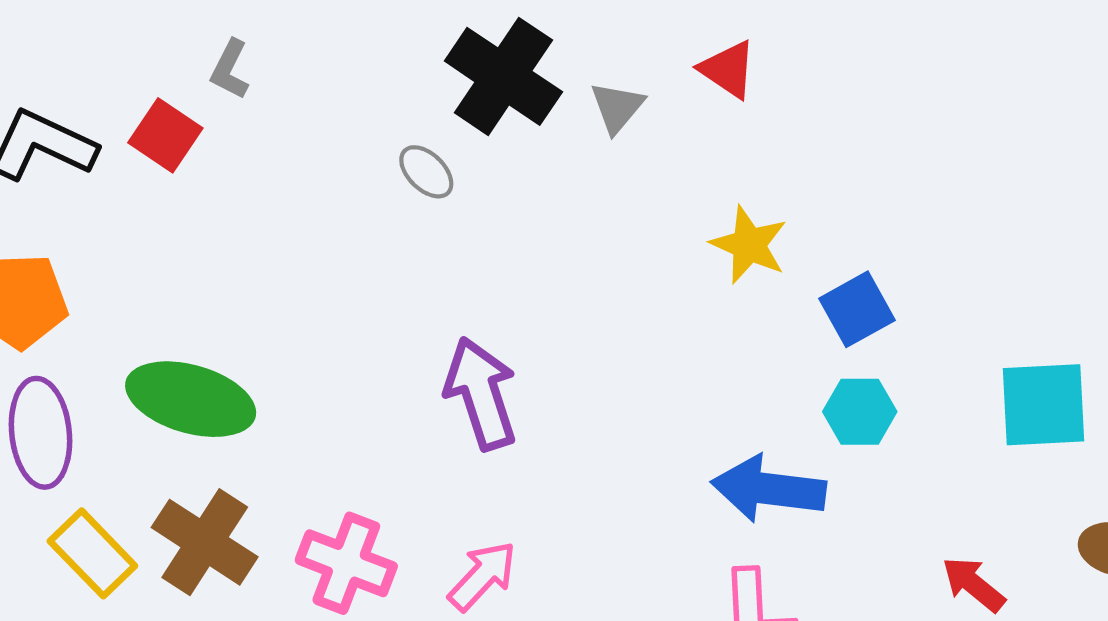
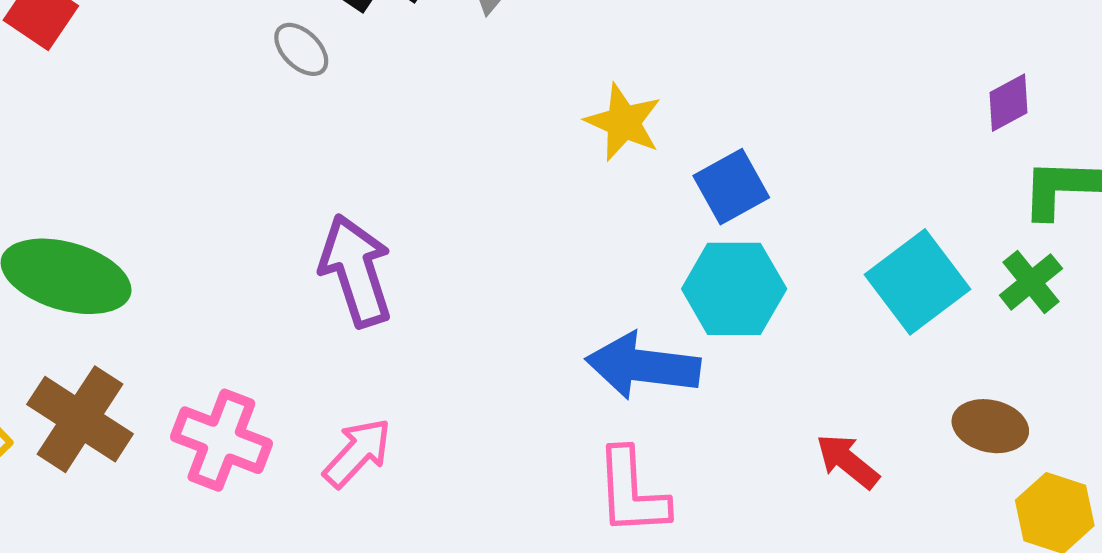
cyan square: (1044, 405) -> (918, 282), turned -34
cyan hexagon: (860, 412) -> (734, 289), size x1.4

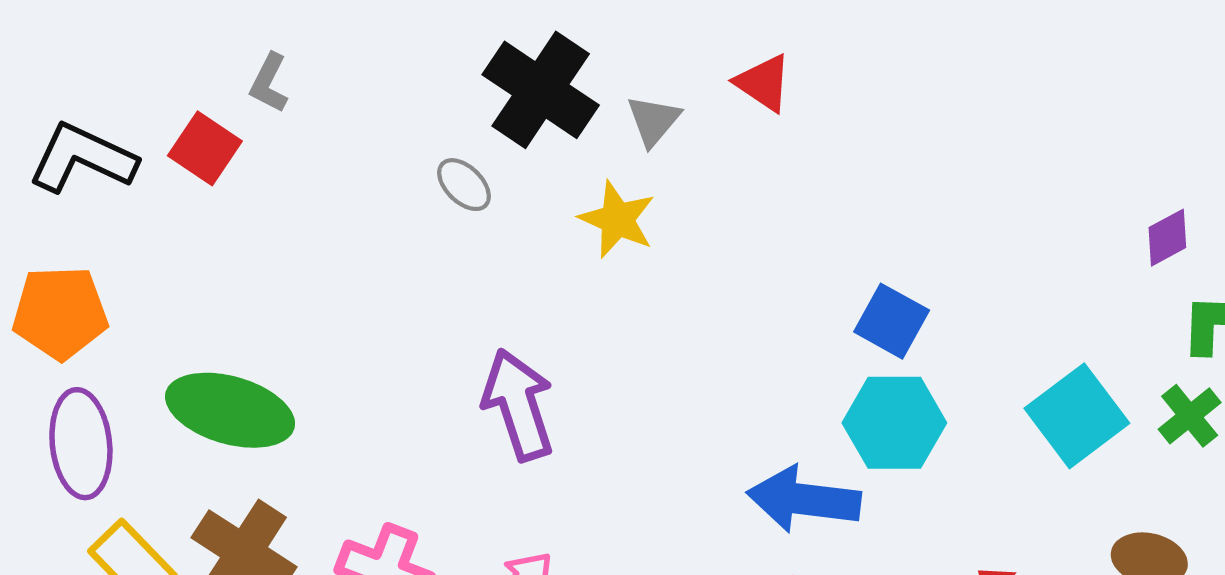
yellow star: (623, 122) -> (617, 219), moved
blue square: (731, 187) -> (892, 321), turned -32

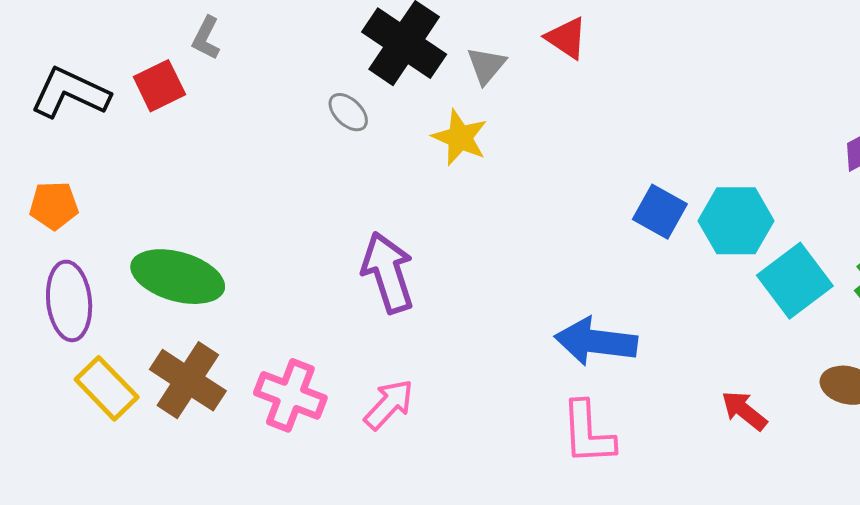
red square: (205, 148) -> (159, 86), turned 30
orange pentagon: (60, 313) -> (54, 206), size x0.7
cyan hexagon: (894, 423) -> (736, 221), moved

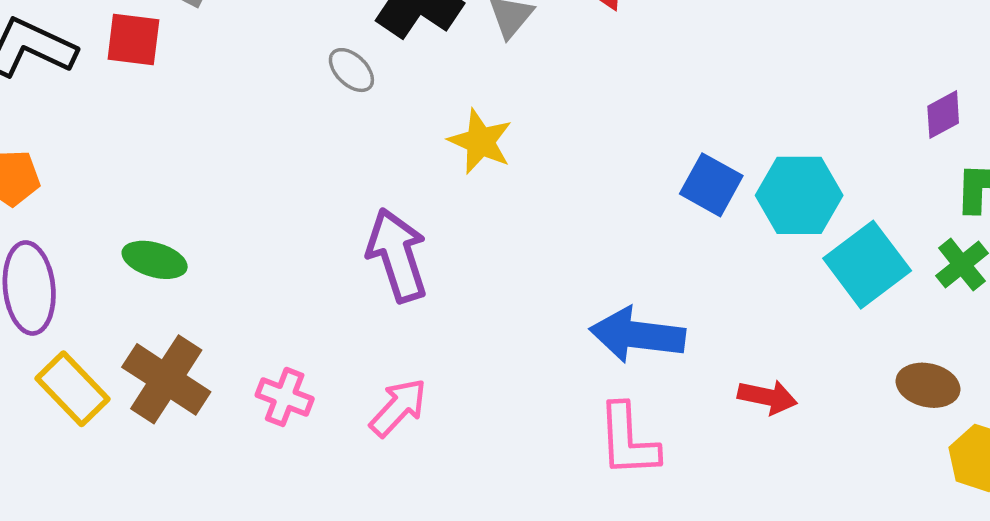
red square: (159, 86) -> (133, 40), turned 33
yellow star: (460, 138) -> (480, 141), moved
green ellipse: (178, 277) -> (155, 260), size x0.6
pink cross: (290, 395) -> (285, 397), size x0.7
red arrow: (744, 411) -> (767, 397), moved, turned 153

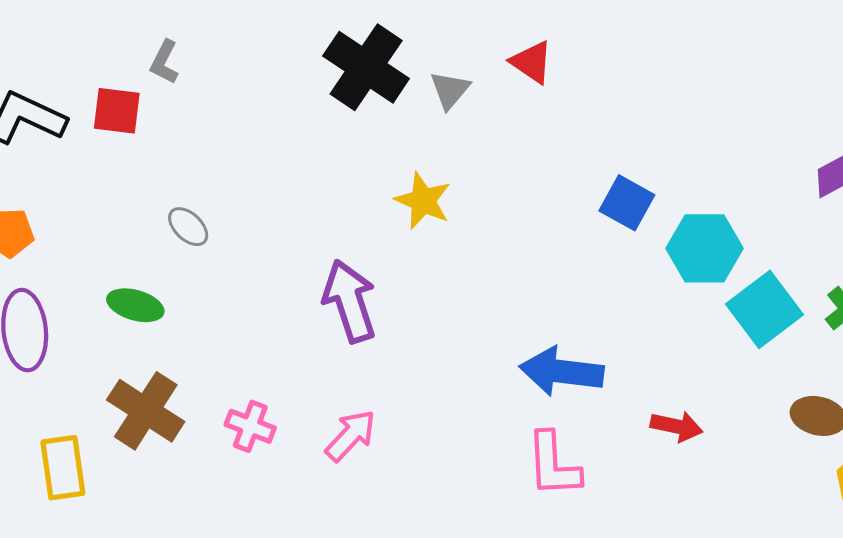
gray ellipse: (351, 70) -> (188, 227), moved
blue square: (711, 185) -> (627, 203), moved
yellow rectangle: (73, 389) -> (63, 468), moved, turned 36

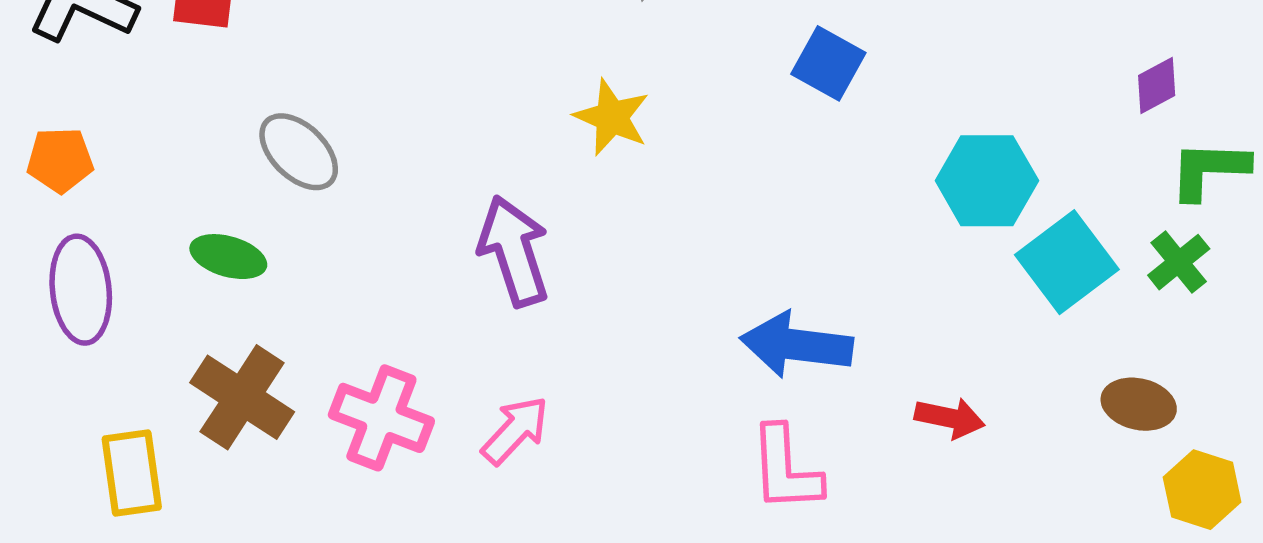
blue square: (627, 203) -> (828, 63), moved
gray ellipse: (188, 227) -> (299, 152), size x1.5
pink cross: (250, 426) -> (381, 418), size x1.5

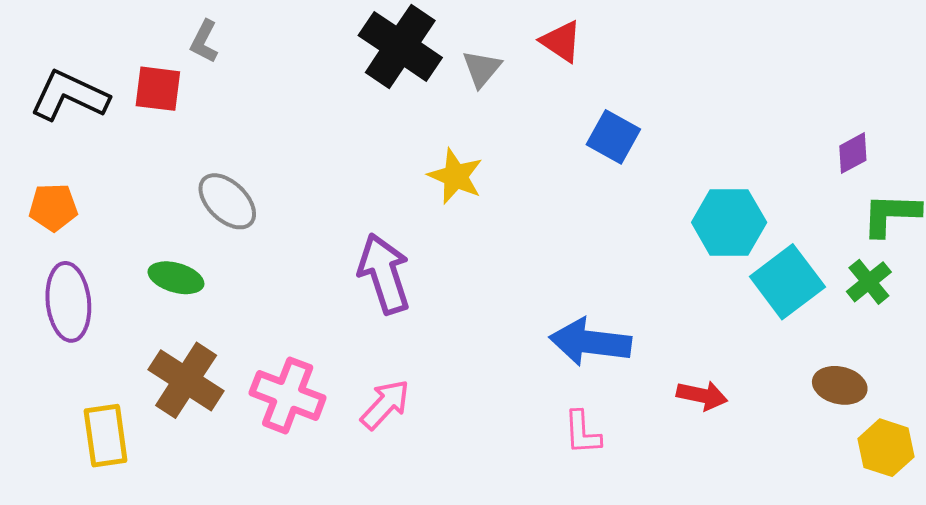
pink L-shape: (786, 469) -> (582, 433), size x0.7

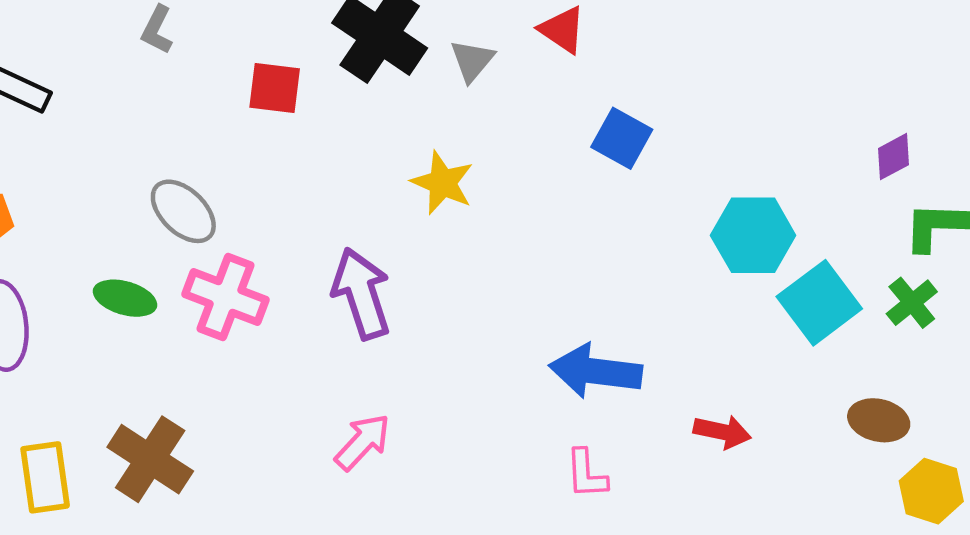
red square: (158, 89) -> (275, 88), moved
brown cross: (186, 380) -> (150, 459), moved
pink cross: (288, 395) -> (226, 297), moved

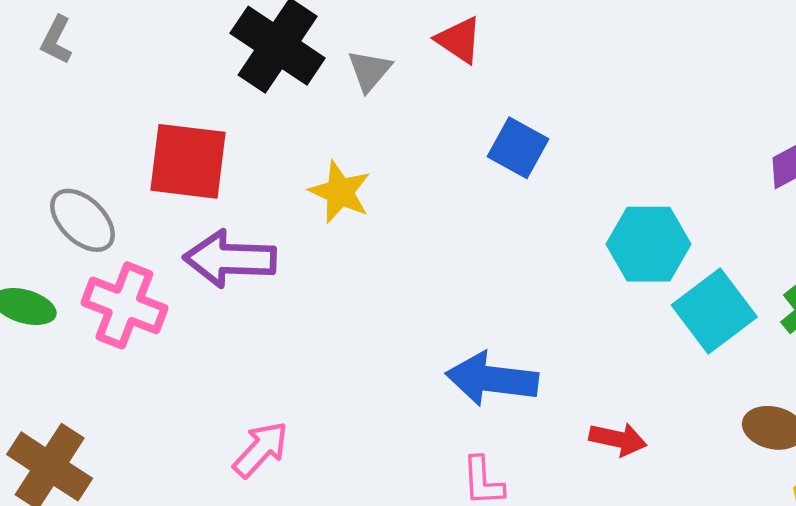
red square: (275, 88) -> (188, 161), moved, size x1.5
purple arrow: (361, 294) -> (230, 259), moved, turned -70

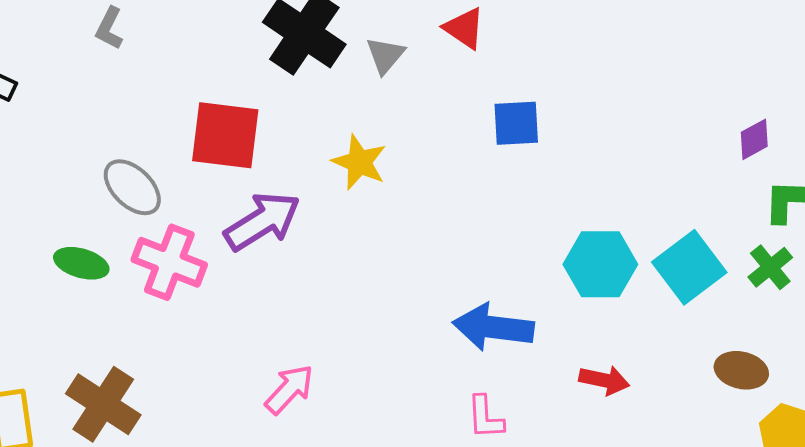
blue square: (518, 148) -> (516, 123), turned -32
cyan hexagon: (648, 244) -> (600, 264), moved
purple arrow: (230, 259) -> (262, 221), turned 146

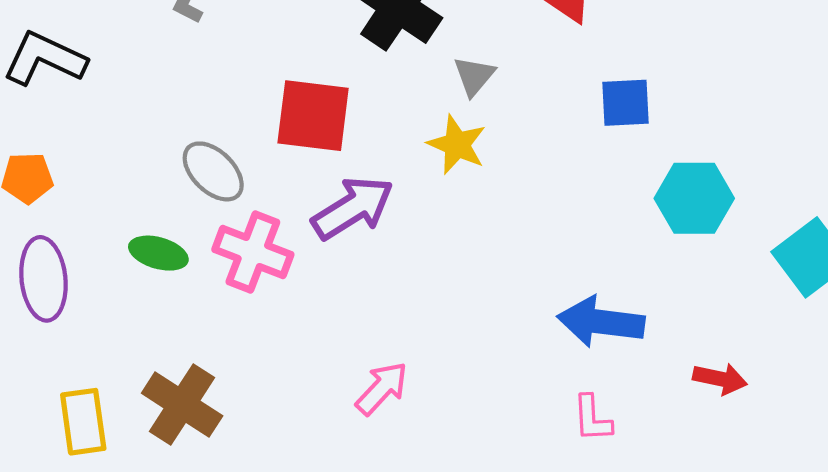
gray triangle: (385, 55) -> (474, 76), moved
cyan hexagon: (600, 264) -> (694, 198), moved

